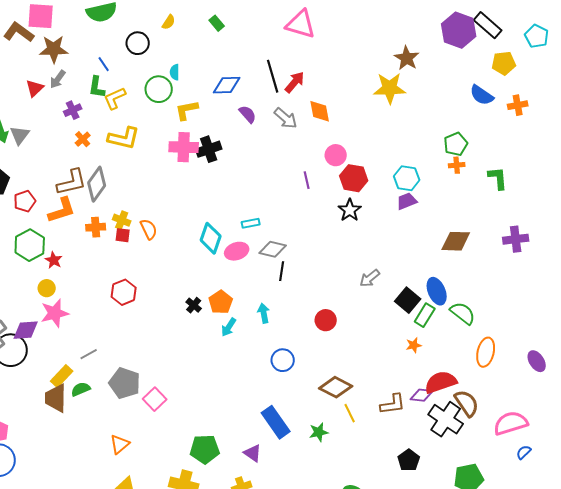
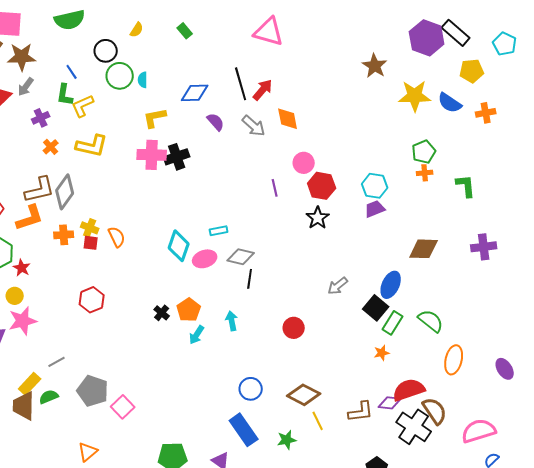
yellow star: (390, 88) -> (415, 96), moved
green circle: (159, 89) -> (120, 76), moved
blue ellipse: (437, 291) -> (391, 285), moved, turned 48
blue circle: (283, 360) -> (251, 389), moved

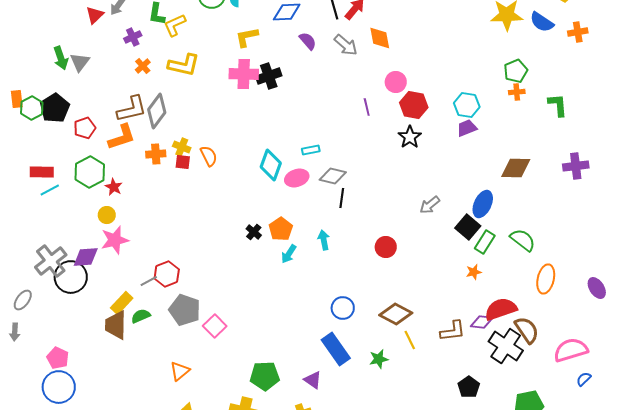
red hexagon: (92, 300) -> (167, 274), moved

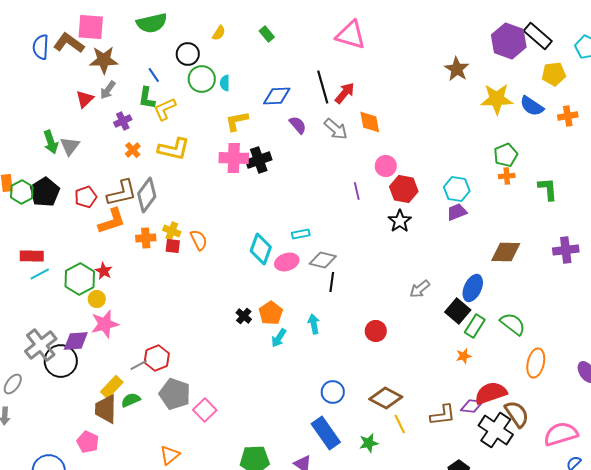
red pentagon: (85, 128) -> (86, 197), moved
green hexagon: (90, 172) -> (80, 279), moved
pink pentagon: (58, 358) -> (88, 442), moved

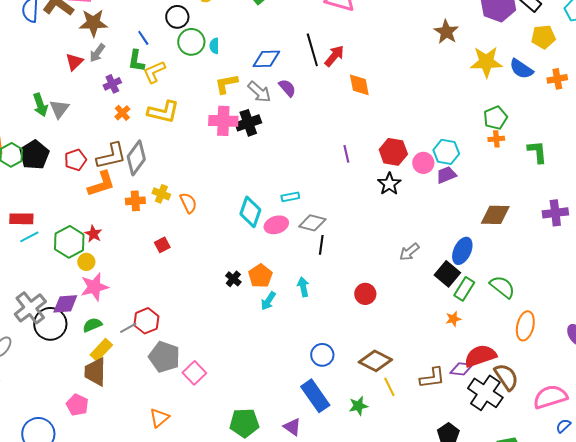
gray arrow: (336, 129) -> (259, 92), moved
pink circle: (386, 166) -> (423, 163), moved
red square: (173, 246) -> (162, 245), moved, turned -35
green semicircle: (131, 400) -> (92, 325), moved

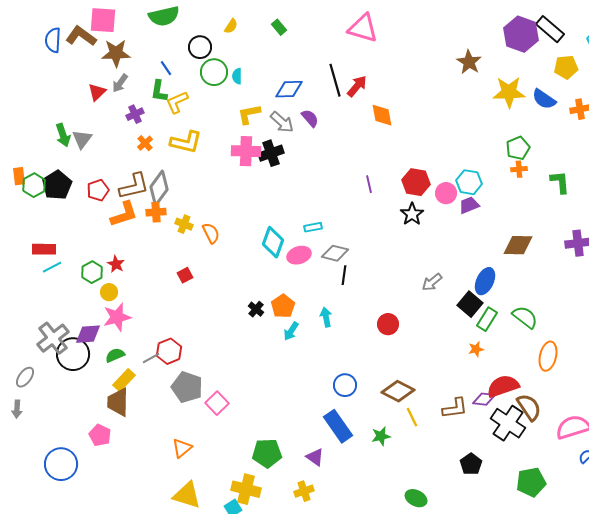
orange cross: (135, 201) -> (156, 212), moved
green hexagon: (69, 242) -> (92, 272), size x0.7

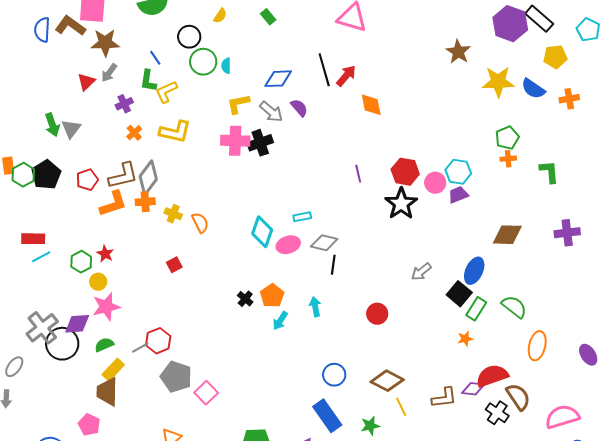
black star: (412, 214) -> (401, 204), size x1.4
black cross: (508, 423) -> (497, 413), size x0.7

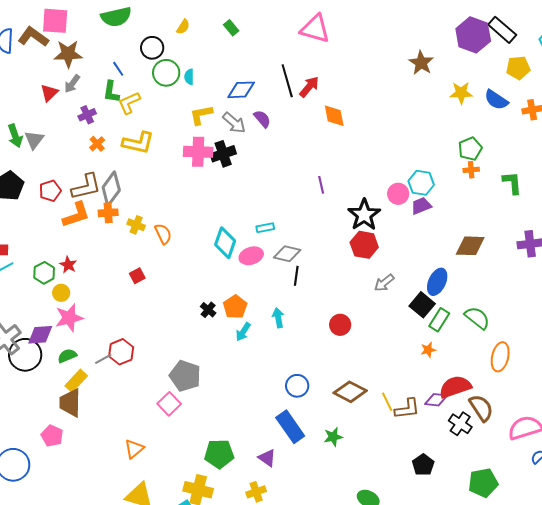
yellow star: (498, 82) -> (461, 93), size x0.7
red hexagon: (405, 172) -> (364, 245), moved
gray pentagon: (176, 377) -> (185, 376), moved
yellow line: (401, 407) -> (387, 402), moved

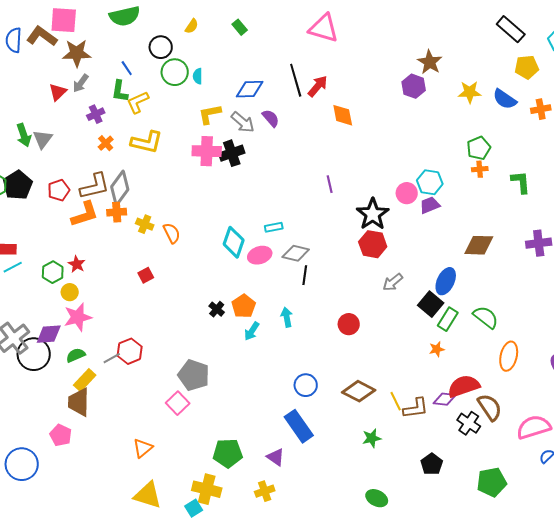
purple hexagon: (473, 35) -> (414, 86), moved, size x0.7
green star: (333, 437) -> (372, 438), moved

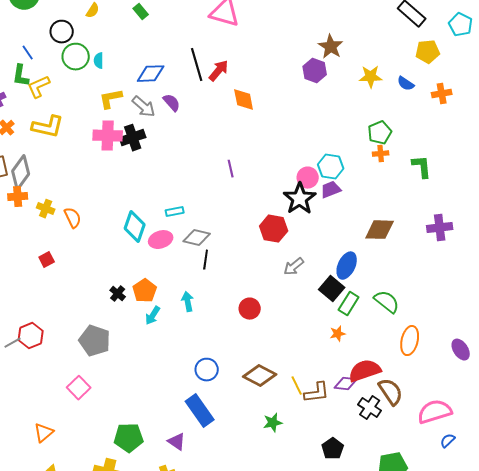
blue semicircle: (505, 99) -> (406, 84), size x0.7
black star: (373, 214) -> (300, 199), moved
gray pentagon: (194, 375) -> (95, 341), moved

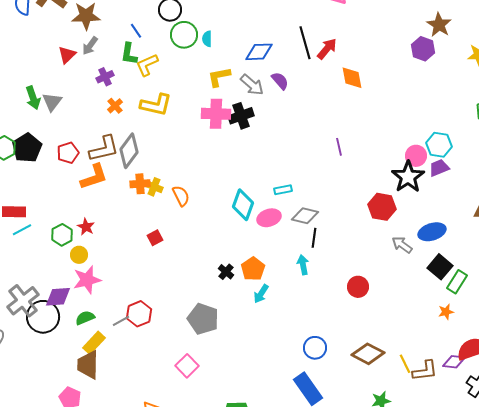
orange cross: (18, 197) -> (140, 184), moved
blue ellipse: (347, 266) -> (432, 232), moved, turned 48
gray arrow: (294, 267) -> (402, 245), turned 75
cyan arrow: (188, 302) -> (303, 265), moved

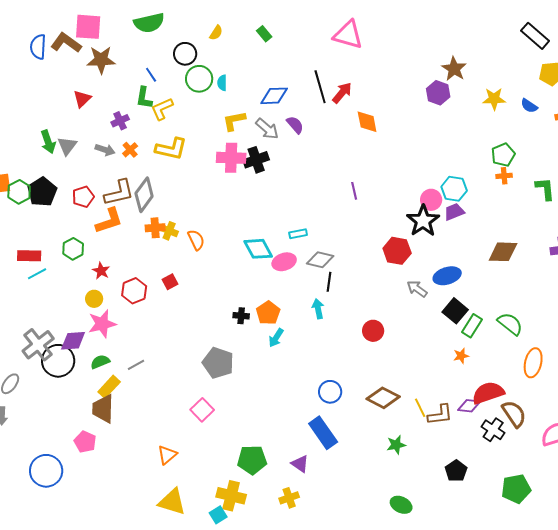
gray arrow: (90, 46) -> (105, 150), moved, turned -108
cyan diamond: (243, 205) -> (258, 249), turned -48
green hexagon: (62, 235) -> (73, 249), moved
black cross: (226, 272) -> (241, 316), turned -35
red hexagon: (139, 314) -> (134, 291), moved

